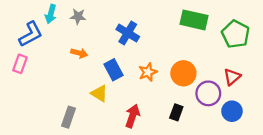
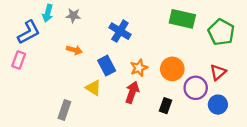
red arrow: (132, 116) -> (132, 92), moved

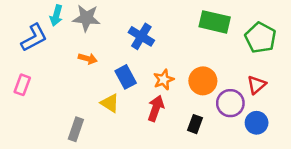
gray star: (73, 16) -> (86, 18), size x1.5
pink rectangle: (19, 60) -> (22, 85), moved

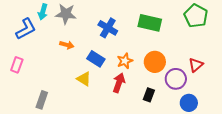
green rectangle: (215, 22) -> (150, 23), moved
green pentagon: (260, 38) -> (196, 16), moved
blue rectangle: (126, 77) -> (96, 59), turned -30
blue circle: (257, 123) -> (189, 103), moved
gray rectangle: (76, 129) -> (42, 100), moved

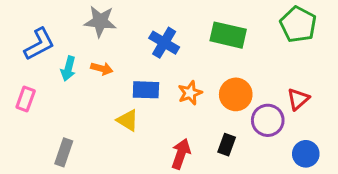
cyan arrow: (43, 12) -> (68, 69), moved
blue rectangle: (96, 59) -> (146, 90), turned -30
red arrow: (119, 83) -> (181, 154), moved
blue circle: (189, 103) -> (306, 154), moved

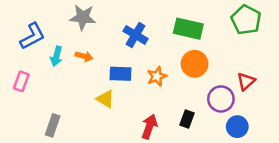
orange circle: (236, 94) -> (195, 64), moved
blue circle: (306, 154) -> (237, 127), moved

